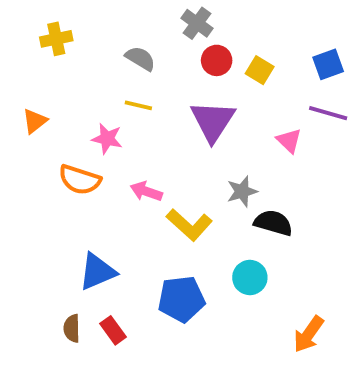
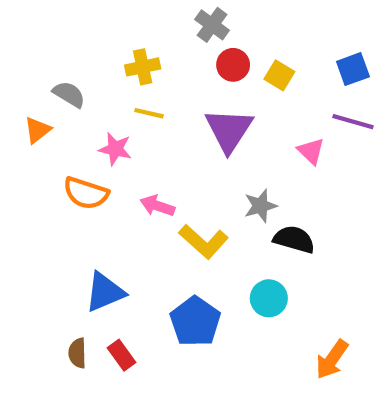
yellow cross: (56, 39) -> (143, 67), moved
gray semicircle: (140, 58) -> (69, 94), moved
blue pentagon: (181, 299) -> (195, 321), turned -30

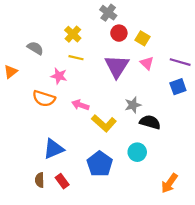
yellow cross: (143, 67) -> (73, 34), turned -35
blue square: (353, 69) -> (178, 87), moved
orange triangle: (37, 130) -> (11, 72), moved
pink triangle: (311, 151) -> (147, 63), moved

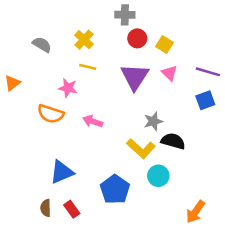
gray cross: (108, 13) -> (125, 15), turned -35
gray semicircle: (35, 48) -> (42, 45), moved
yellow L-shape: (104, 123) -> (141, 149), moved

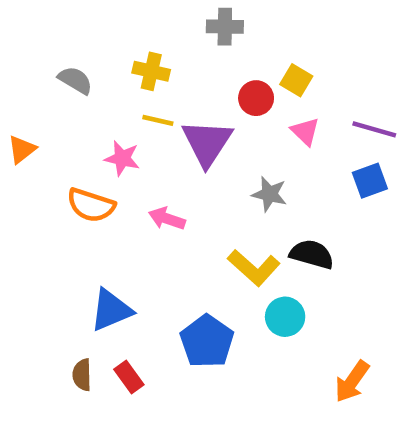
red circle: (137, 38) -> (256, 98), moved
yellow cross: (84, 40) -> (151, 71), turned -30
purple triangle: (135, 77) -> (207, 143), moved
gray star: (153, 121) -> (269, 194), moved, turned 30

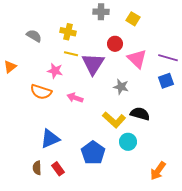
yellow square: (296, 80) -> (133, 19), moved
pink triangle: (305, 132) -> (137, 59), size x1.5

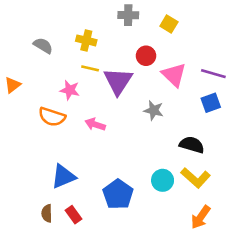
black semicircle: (140, 114) -> (192, 145), moved
yellow L-shape: (114, 120) -> (196, 178), moved

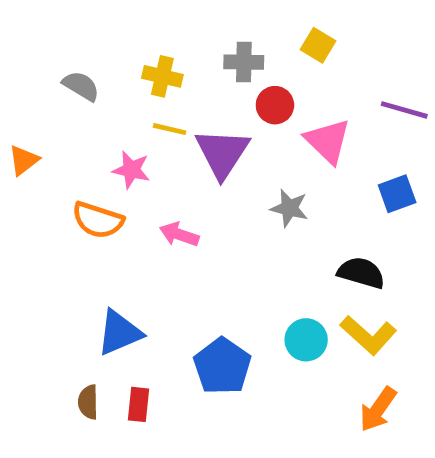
gray cross: (128, 15) -> (244, 62), moved
purple line: (213, 74) -> (404, 110), moved
red rectangle: (74, 215) -> (138, 404), turned 42

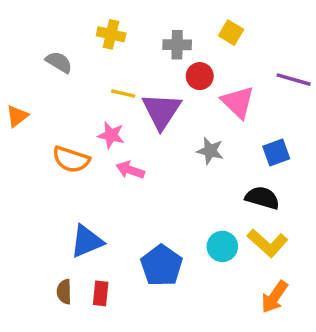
yellow cross: (162, 76) -> (111, 34), moved
pink star: (131, 170) -> (111, 135), moved
blue square: (397, 194) -> (276, 153), moved

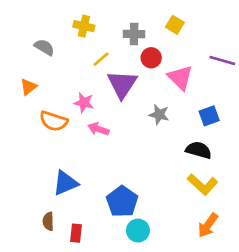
yellow line: (123, 93) -> (101, 59), moved, turned -54
orange triangle: (17, 116) -> (28, 87), moved
cyan circle: (222, 246) -> (138, 231), moved
red rectangle: (101, 293) -> (76, 233), moved

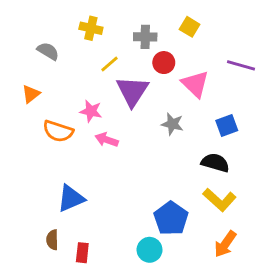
blue pentagon: (122, 202) -> (171, 218), moved

